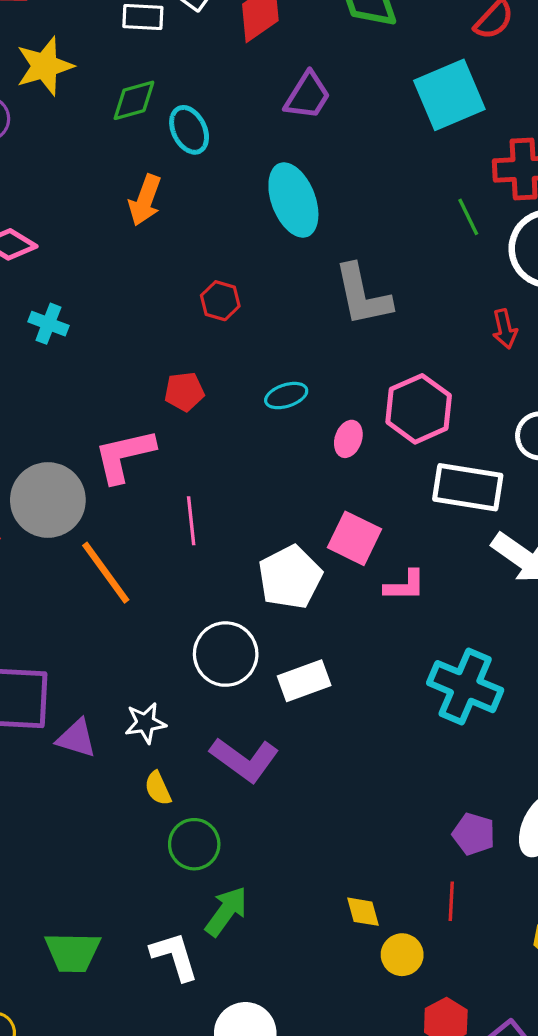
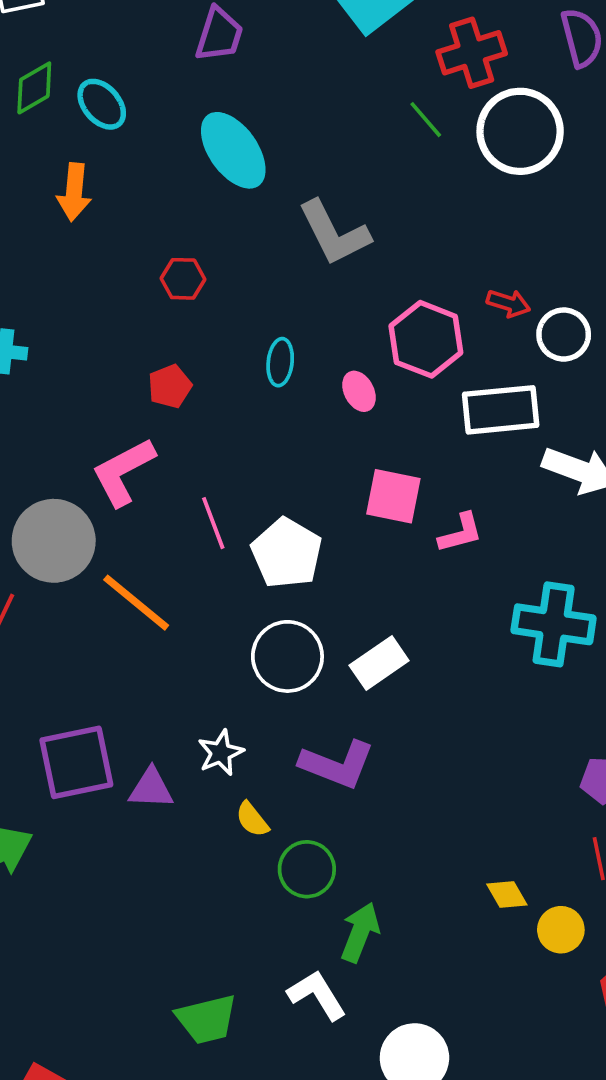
red arrow: (505, 329) -> (508, 303), moved, turned -45
cyan ellipse: (286, 396) -> (280, 362), turned -51
pink ellipse: (348, 439) -> (359, 391), turned -32
white pentagon: (290, 577) -> (287, 553), moved

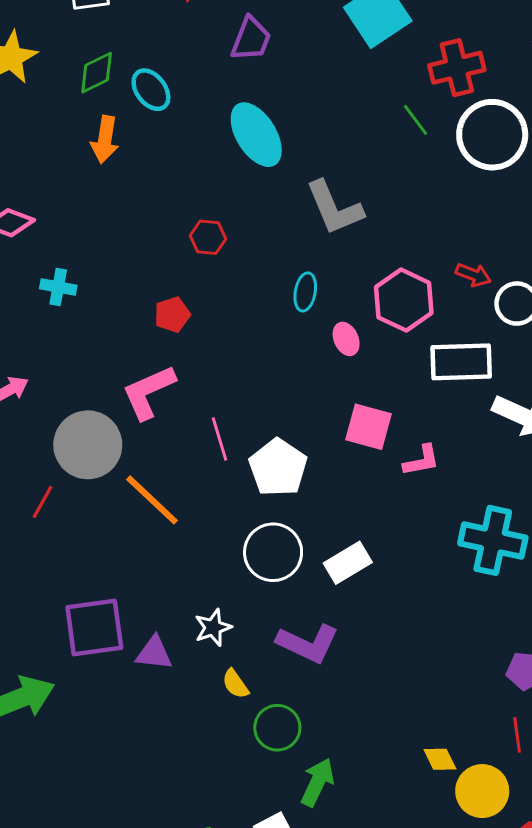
orange arrow: (74, 192) -> (105, 139), moved
cyan ellipse: (280, 362) -> (305, 292), moved
red pentagon: (170, 386) -> (172, 315), moved
yellow circle: (561, 930) -> (482, 791), size x1.4

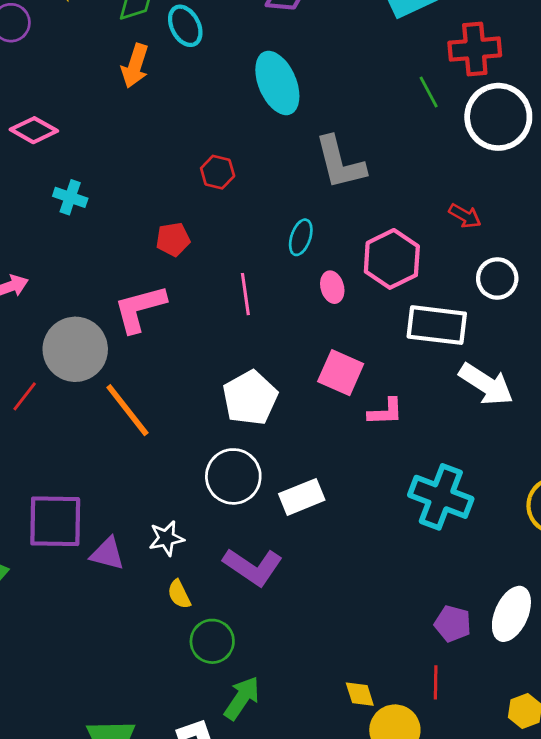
red arrow: (473, 275) -> (465, 216), moved
pink line: (219, 439) -> (245, 294), moved

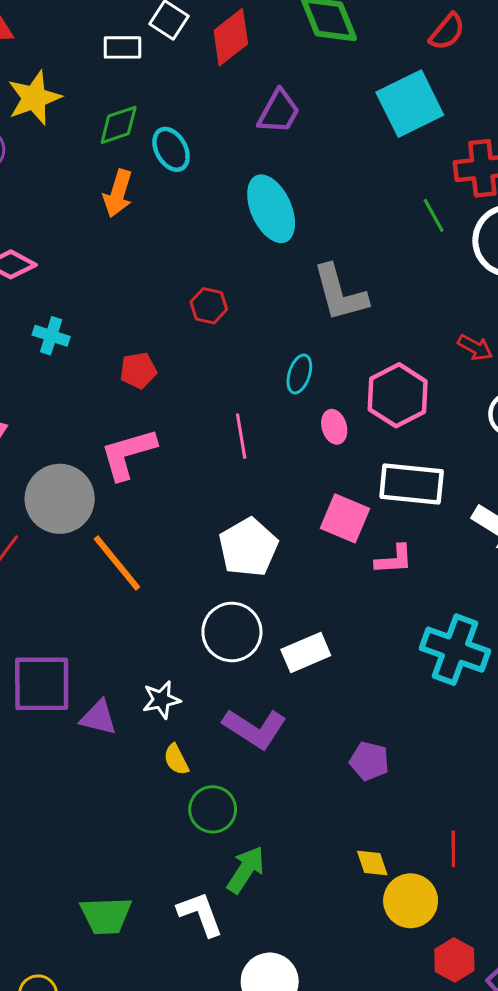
red pentagon: (173, 239) -> (138, 370), moved
white rectangle: (437, 325) -> (412, 484), moved
purple pentagon: (453, 624) -> (369, 761), moved

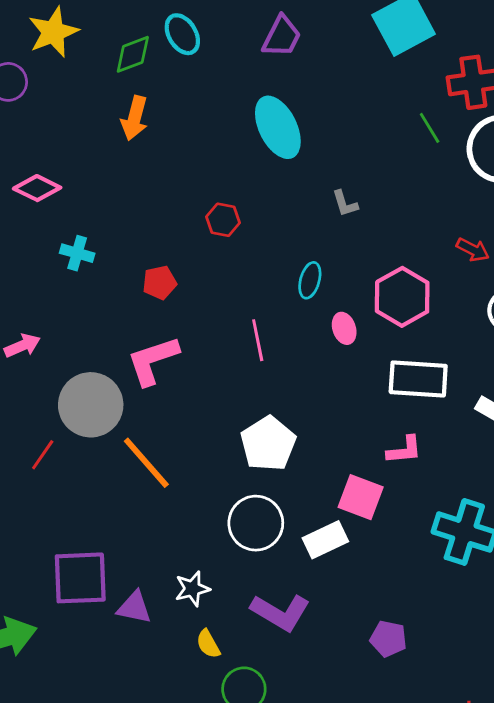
cyan ellipse: (171, 149) -> (182, 34), moved
gray L-shape: (340, 293) -> (345, 204), size x0.5
pink square: (345, 518) -> (361, 497), moved

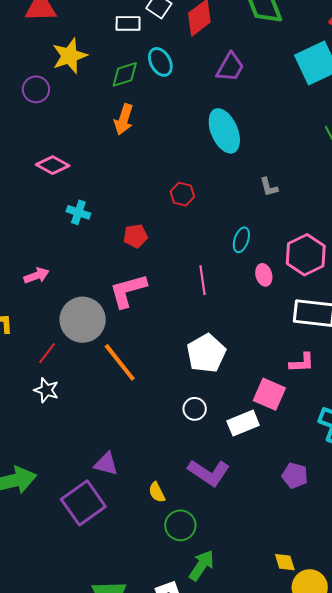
white circle: (256, 523) -> (195, 409), size x0.6
purple square: (80, 578) -> (83, 503), moved, turned -36
white star: (192, 589) -> (46, 390), moved, turned 30
purple pentagon: (388, 639) -> (295, 475), moved

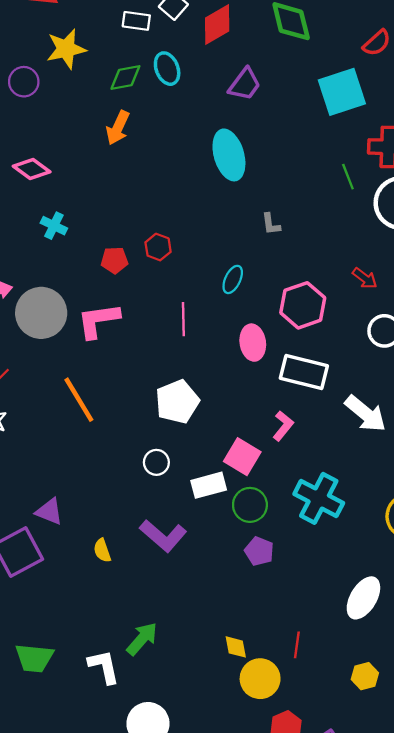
red hexagon: (182, 194) -> (158, 247), moved
pink ellipse: (264, 275) -> (253, 343), moved, size x1.4
gray circle: (83, 320) -> (41, 313), moved
pink L-shape: (302, 363) -> (283, 426), turned -56
green circle: (180, 525) -> (250, 505), moved

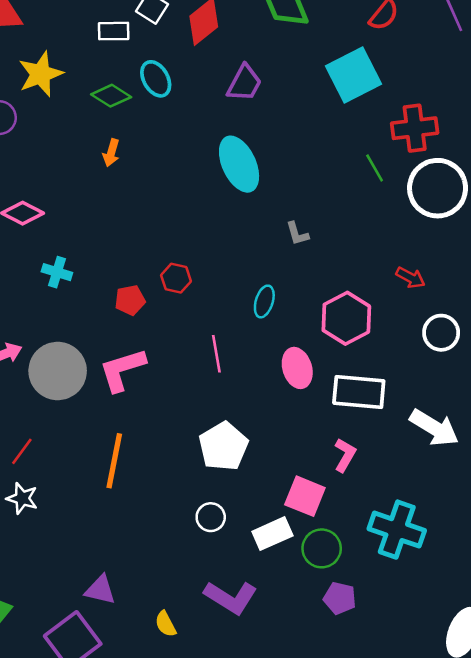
green diamond: (125, 77) -> (111, 96), turned 52
orange arrow: (118, 128) -> (111, 153), size x0.7
orange line: (79, 400) -> (114, 461), turned 51

